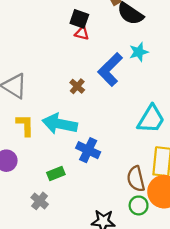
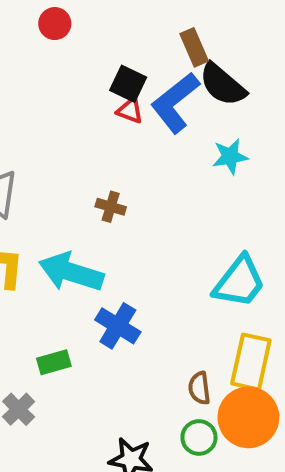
blue L-shape: (110, 69) -> (175, 103), moved
brown cross: (77, 86) -> (111, 207), turned -32
brown semicircle: (136, 179) -> (199, 388), size x0.7

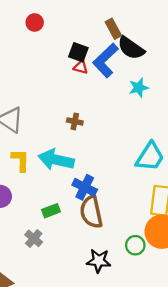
brown semicircle: (199, 388) -> (91, 212), moved, size x1.8

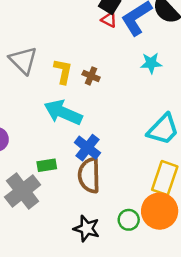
cyan star: (139, 88) -> (151, 63), moved
yellow L-shape: (20, 160) -> (63, 71), moved
gray cross: (34, 238) -> (23, 191), size x1.8

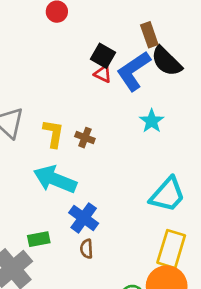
cyan star: (151, 63) -> (152, 121), turned -30
brown semicircle: (89, 175) -> (87, 249), size x0.5

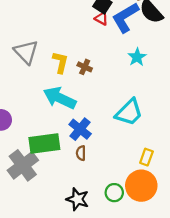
cyan trapezoid: (168, 195) -> (129, 112), moved
green rectangle: (39, 239) -> (44, 143), size x1.8
yellow rectangle: (171, 249) -> (146, 157), size x0.6

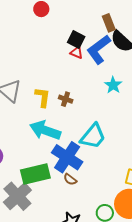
cyan trapezoid: (129, 112) -> (93, 136), moved
blue cross: (80, 129) -> (67, 157), size x1.4
brown semicircle: (81, 153) -> (70, 179), turned -48

